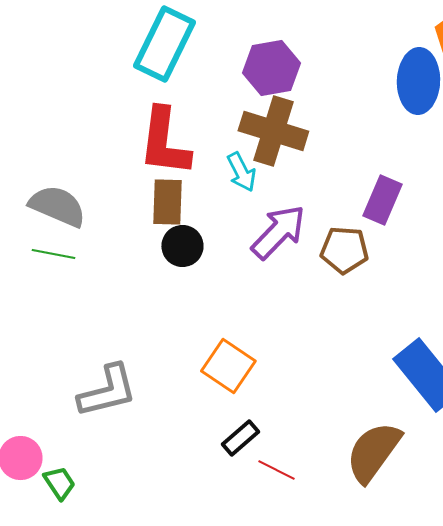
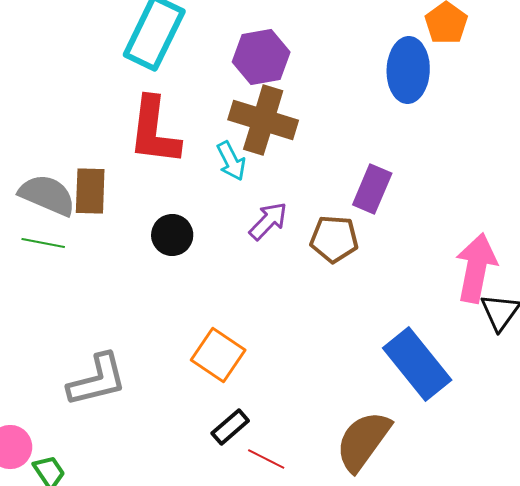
brown rectangle: (167, 202) -> (90, 191), moved
purple arrow: (278, 232) -> (268, 221), size x0.7

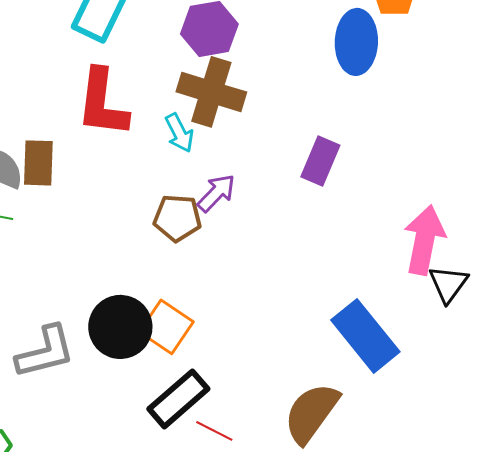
black circle: (172, 235) -> (120, 327), moved, size x1.5
brown pentagon: (334, 239) -> (177, 218), moved
black rectangle: (230, 427) -> (178, 399), size x1.6

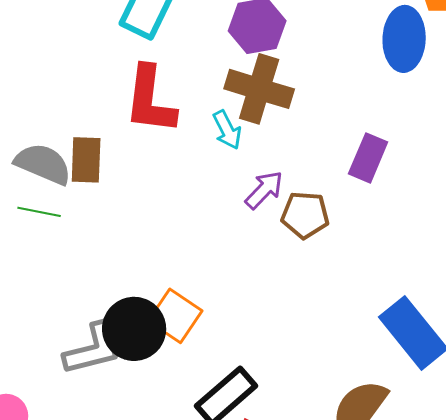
brown pentagon: (177, 218) -> (305, 215), moved
black circle: (120, 327) -> (134, 329), moved
orange square: (166, 327) -> (175, 316), moved

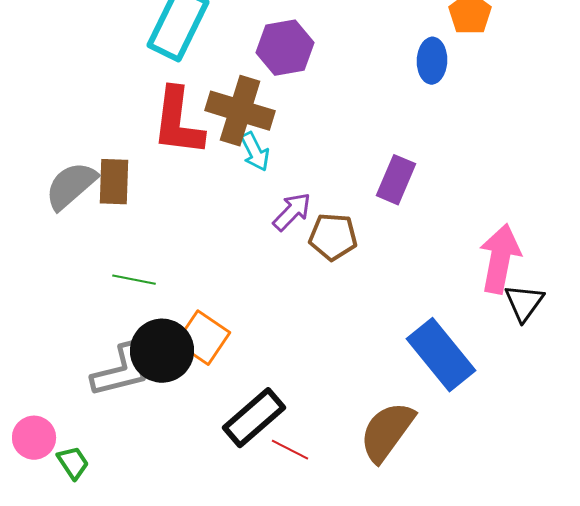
blue ellipse: (404, 39) -> (432, 61), size x0.7
brown cross: (259, 89) -> (240, 111), moved
gray semicircle: (43, 164) -> (71, 186), turned -64
green line: (39, 212) -> (134, 280), moved

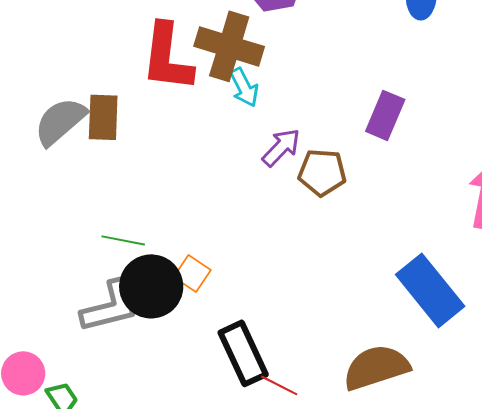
green line: (134, 280) -> (123, 240), moved
orange square: (203, 338) -> (192, 273), size x0.7
black rectangle: (254, 418) -> (243, 353), turned -74
brown semicircle: (387, 432) -> (376, 367), turned 36

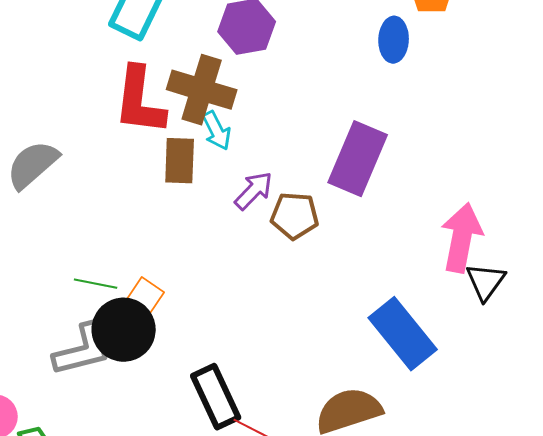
purple rectangle: (385, 115) -> (358, 159), size x1.5
brown rectangle: (103, 117) -> (180, 161), moved
orange square: (192, 273) -> (146, 296), moved

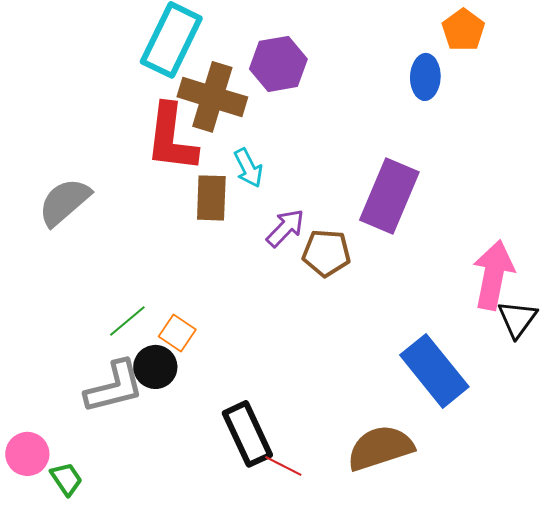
brown cross: (202, 90) -> (212, 97), moved
green line: (96, 284) -> (127, 321), turned -51
black circle: (124, 330) -> (155, 367), size x0.7

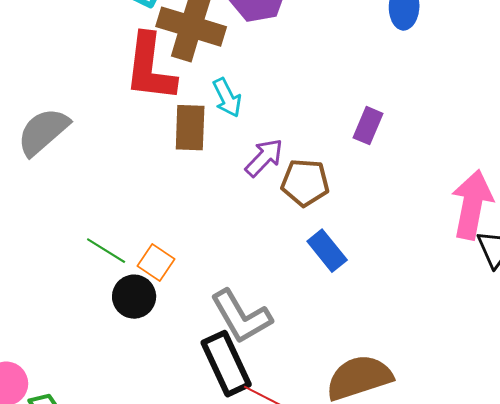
purple rectangle: (389, 196) -> (368, 126), size x0.5
green line: (127, 321) -> (106, 251), turned 72
blue rectangle: (434, 371) -> (327, 251), moved, size x0.6
gray L-shape: (114, 387) -> (241, 317), moved, turned 74

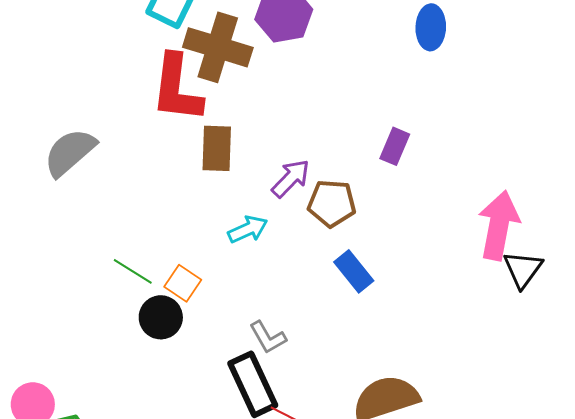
cyan arrow: (227, 98) -> (248, 229), moved, turned -87
gray L-shape: (241, 317) -> (268, 337), size x0.6

